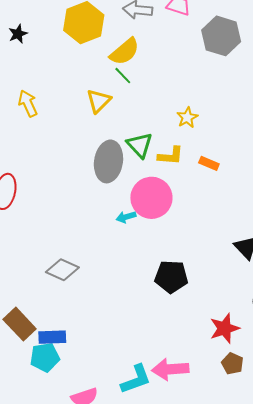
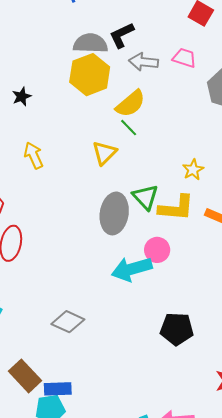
black star: (18, 34) -> (22, 97), moved
yellow L-shape: (171, 156) -> (176, 208), size x1.4
pink circle: (151, 198) -> (157, 250), size x0.6
cyan arrow: (126, 217) -> (132, 269), size x2.0

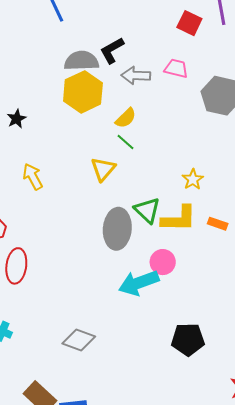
yellow semicircle: (130, 104) -> (126, 118), size x0.7

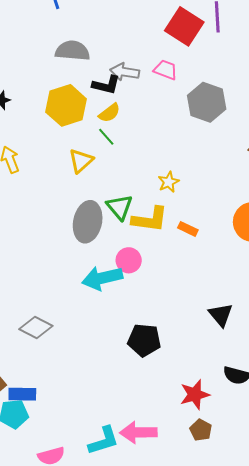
red square: (189, 23) -> (184, 26), size x1.5
black L-shape: (112, 50) -> (106, 85), moved, turned -144
yellow hexagon: (83, 92) -> (66, 105), moved

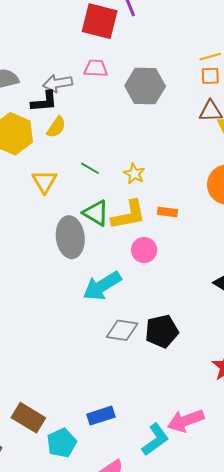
green line: (106, 137) -> (90, 168), moved
pink circle: (129, 260) -> (144, 250), moved
gray diamond: (36, 327) -> (122, 330), moved
blue rectangle: (22, 394) -> (101, 416), moved

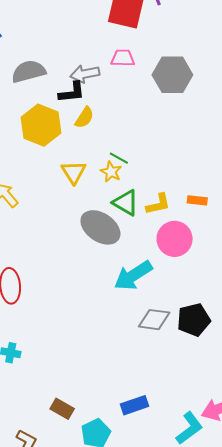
yellow star: (134, 174) -> (111, 172), moved
yellow L-shape: (129, 215) -> (158, 204), size x0.7
gray ellipse: (70, 237) -> (100, 227), turned -48
pink circle: (144, 250) -> (175, 239), size x1.4
brown rectangle: (28, 418) -> (62, 409), size x0.7

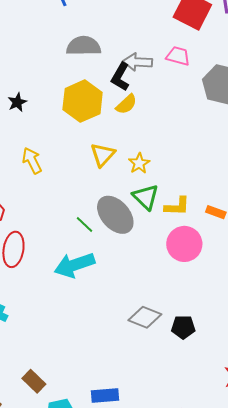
black L-shape: (72, 92) -> (120, 77), turned 112
green line: (119, 158) -> (84, 225), moved
cyan arrow: (133, 276) -> (75, 265), moved
black pentagon: (194, 320) -> (183, 327), size x0.7

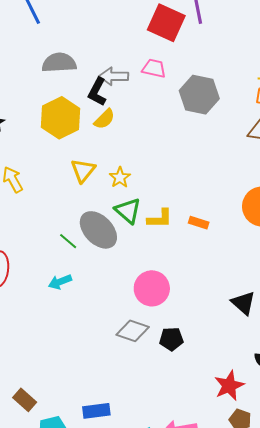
pink circle: (184, 244) -> (152, 288), moved
cyan arrow: (75, 265) -> (60, 282), size x0.6

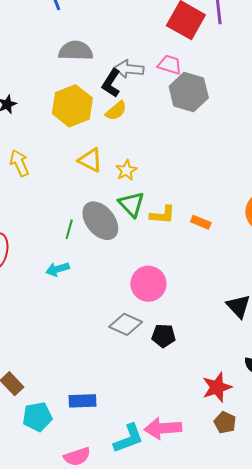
gray hexagon: (199, 95) -> (189, 92), moved
yellow triangle: (83, 170) -> (90, 160), turned -48
green line: (68, 241) -> (69, 229), turned 60

